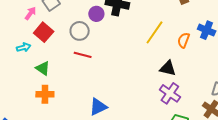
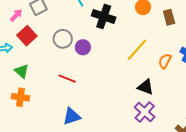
purple circle: (96, 14) -> (83, 47), moved
red line: (83, 55) -> (67, 79), moved

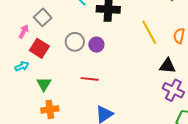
yellow line: (137, 50) -> (149, 32), turned -55
green triangle: (22, 71) -> (44, 84), turned 35

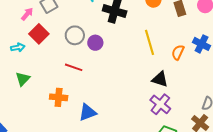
red line: (90, 79) -> (74, 67), moved
green triangle: (44, 84) -> (23, 79), moved
orange cross: (50, 109) -> (59, 97), moved

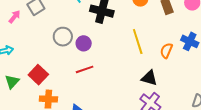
red square: (39, 34) -> (38, 75), moved
red line: (74, 67) -> (85, 69), moved, turned -36

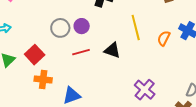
gray circle: (63, 37) -> (60, 28), moved
black triangle: (149, 78) -> (112, 50), moved

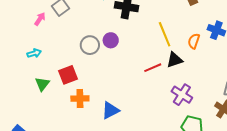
black triangle: (112, 50) -> (175, 60), moved, turned -30
red line: (81, 52) -> (153, 68), moved
red square: (35, 55) -> (68, 75), turned 30

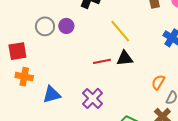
yellow line: (165, 34) -> (120, 31), turned -30
orange semicircle: (194, 41) -> (158, 82), moved
purple cross: (182, 95) -> (93, 98), moved

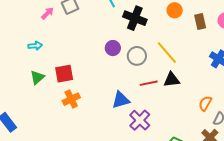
gray circle: (45, 26) -> (137, 56), moved
orange cross: (24, 77) -> (71, 99), turned -36
blue triangle: (52, 94) -> (121, 100), moved

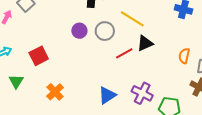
red square: (64, 74) -> (39, 56), moved
blue triangle: (121, 100) -> (107, 95), moved
purple cross: (140, 120) -> (142, 93), moved

